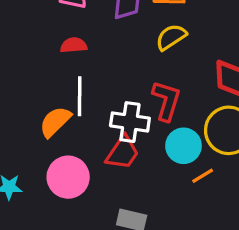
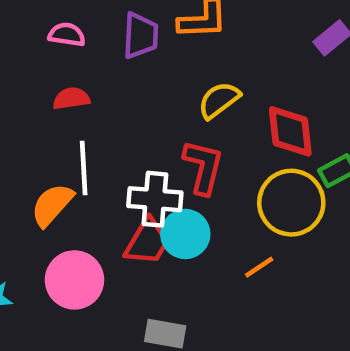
yellow semicircle: (171, 37) -> (219, 100), moved
cyan circle: (183, 146) -> (185, 234), moved

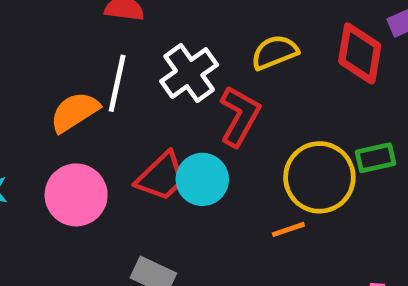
red diamond: (290, 131) -> (360, 53), moved
white cross: (155, 199) -> (189, 73), moved, turned 34
orange line: (259, 267) -> (288, 229), moved

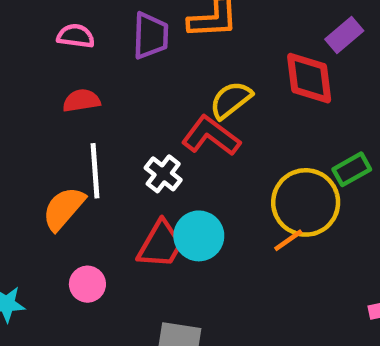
white cross: (189, 73) -> (163, 174), moved, size x0.7
red L-shape: (240, 116) -> (211, 136), moved, turned -66
pink circle: (76, 195) -> (87, 284), size x0.6
orange line: (288, 229) -> (288, 240), moved

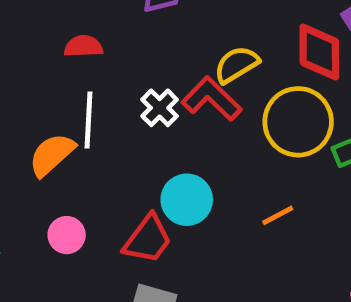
white cross: (163, 174) -> (160, 108), moved
yellow circle: (306, 202) -> (298, 122), moved
red trapezoid: (161, 244) -> (148, 239), moved

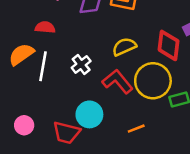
red L-shape: (212, 99) -> (117, 81), moved
orange semicircle: (52, 155) -> (21, 54), moved
red trapezoid: (148, 239) -> (66, 133), turned 60

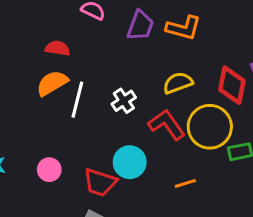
red semicircle: (45, 27) -> (58, 48), moved

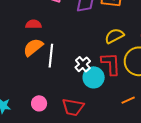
white cross: (124, 101) -> (83, 64), moved
red L-shape: (167, 125) -> (111, 64), turned 40
cyan circle: (130, 162) -> (94, 77), moved

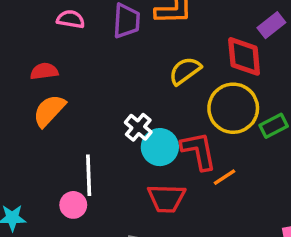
white line: (51, 56) -> (89, 175), moved
red L-shape: (111, 64) -> (199, 151), moved
red trapezoid: (73, 107) -> (166, 198), moved

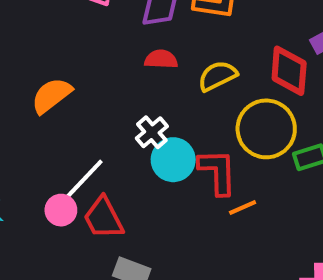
red semicircle: (44, 71) -> (161, 59), moved
white line: (89, 175) -> (85, 178), turned 36
red trapezoid: (166, 198) -> (103, 218), moved, turned 51

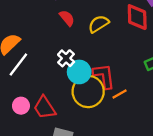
red semicircle: (161, 59) -> (67, 18), turned 54
yellow circle: (266, 129) -> (88, 91), moved
white line: (85, 178) -> (18, 65), moved

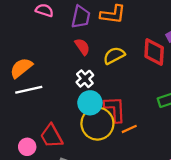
white cross: (66, 58) -> (85, 79), moved
white line: (18, 65) -> (29, 90), turned 35
pink circle: (21, 106) -> (27, 147), moved

